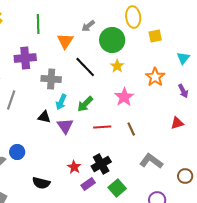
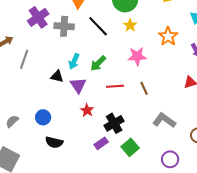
purple cross: (25, 58) -> (38, 17), turned -30
gray cross: (51, 79) -> (64, 26), moved
pink star: (124, 97) -> (137, 56), turned 30
blue circle: (17, 152) -> (43, 117), moved
red star: (74, 167) -> (87, 110), moved

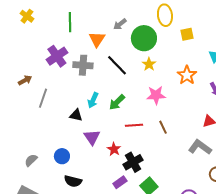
purple triangle: (78, 85) -> (92, 137), moved
red star: (87, 110) -> (114, 149), moved
gray L-shape: (164, 120) -> (200, 147), moved

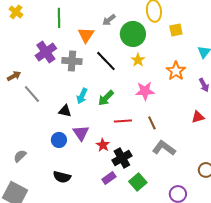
gray line: (43, 98) -> (32, 94), turned -60
gray L-shape: (200, 147) -> (164, 148), moved
blue circle: (62, 156) -> (59, 140), moved

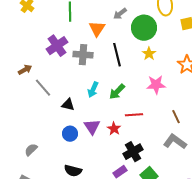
black line: (106, 61) -> (117, 55), turned 30
black triangle: (65, 111) -> (68, 105), moved
brown line: (152, 123) -> (176, 117), moved
red star: (103, 145) -> (114, 129), moved

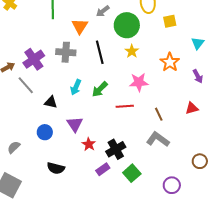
purple cross: (57, 46) -> (34, 59), moved
red line: (134, 115) -> (125, 106), moved
red star: (114, 129) -> (89, 144), moved
blue circle: (70, 134) -> (45, 132), moved

